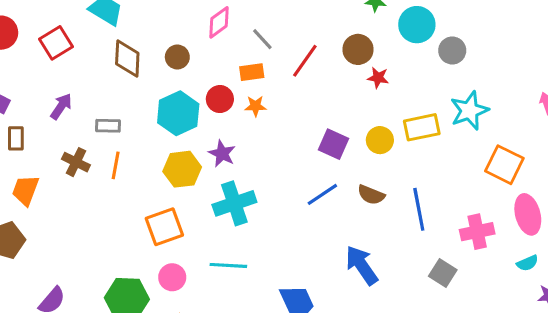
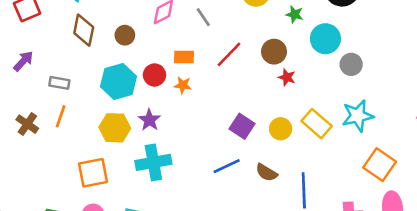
gray line: (262, 39) -> (203, 17), moved
yellow rectangle: (422, 127) -> (317, 124), turned 44
brown cross: (76, 162) -> (27, 124), moved

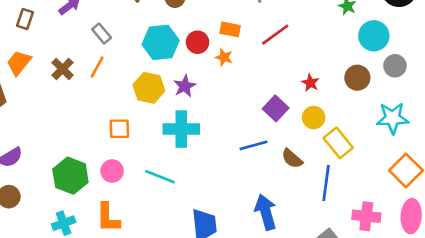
brown circle: (274, 52) -> (357, 78), moved
red star: (287, 77) -> (310, 83), moved
gray rectangle: (59, 83) -> (102, 34), turned 30
yellow rectangle: (317, 124) -> (338, 143), moved
orange square: (93, 173) -> (119, 129), size x0.7

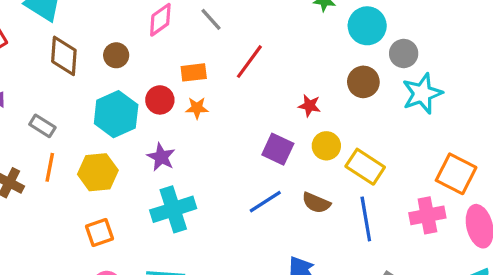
yellow hexagon: (149, 88) -> (98, 172), moved
cyan star: (393, 118) -> (422, 93), moved
pink cross: (366, 216) -> (427, 215), moved

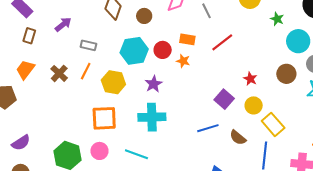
gray rectangle: (42, 126) -> (88, 45), turned -35
orange square: (100, 232) -> (104, 118), size x1.5

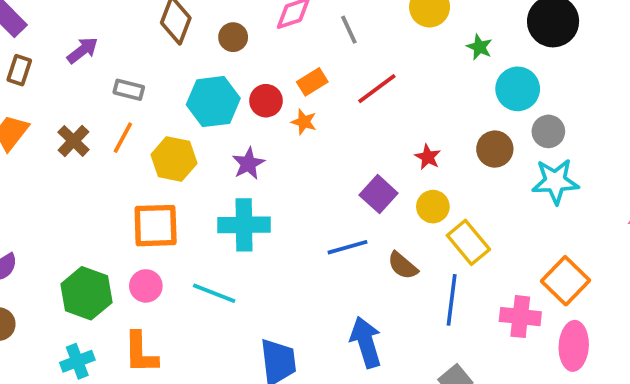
orange rectangle: (187, 39) -> (312, 82), turned -42

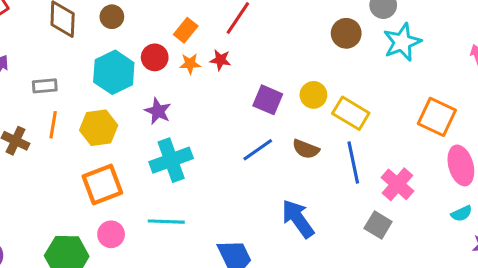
red star: (428, 157) -> (220, 60), moved
pink cross: (520, 317) -> (397, 184), moved, turned -36

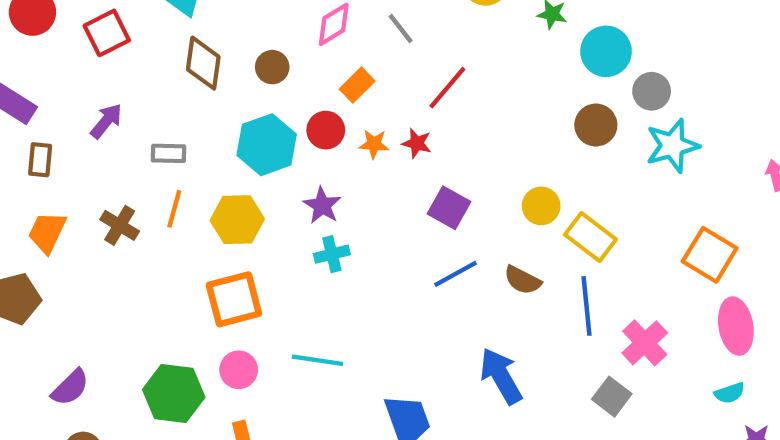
orange rectangle: (186, 30) -> (357, 85), moved
purple square: (268, 100) -> (449, 208), moved
cyan cross: (171, 160) -> (332, 254), moved, size x0.6

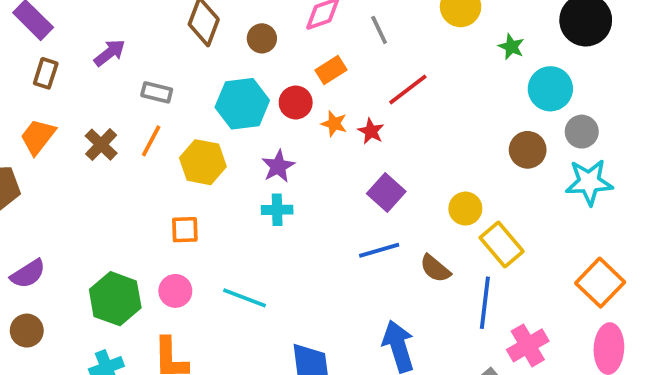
orange square: (234, 299) -> (185, 230), size x0.6

